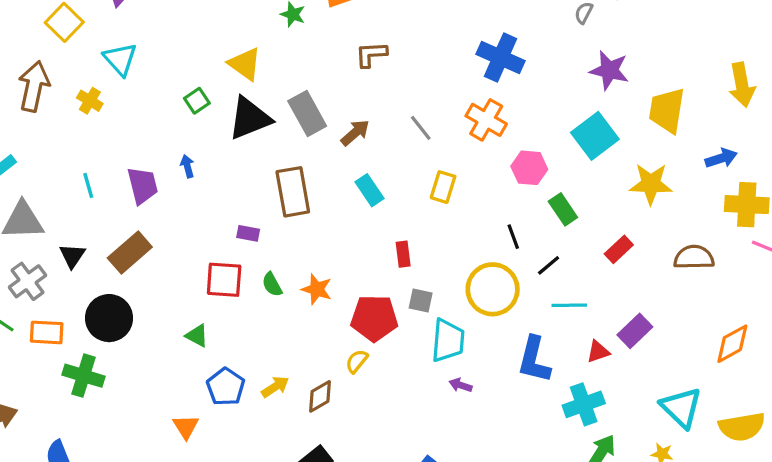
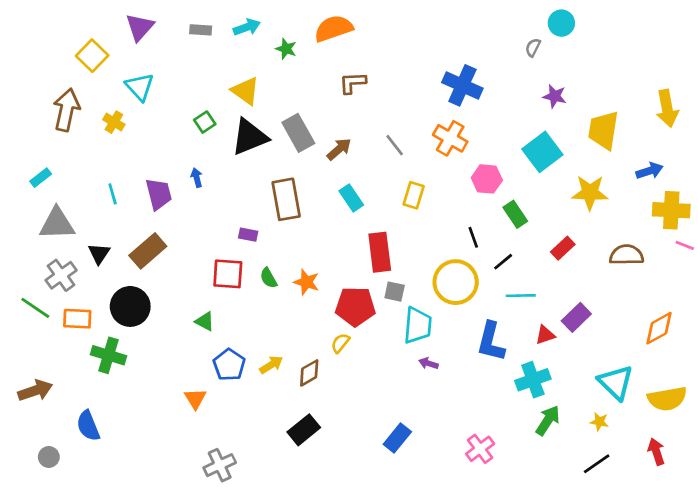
purple star: (609, 70) -> (555, 96), size x0.7
red rectangle: (403, 254) -> (380, 252), size x1.8

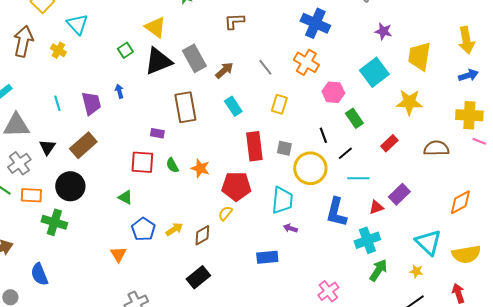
blue arrow: (650, 171) -> (468, 75), moved
gray square: (395, 292) -> (284, 148), moved
blue rectangle: (397, 438) -> (267, 257), moved, turned 45

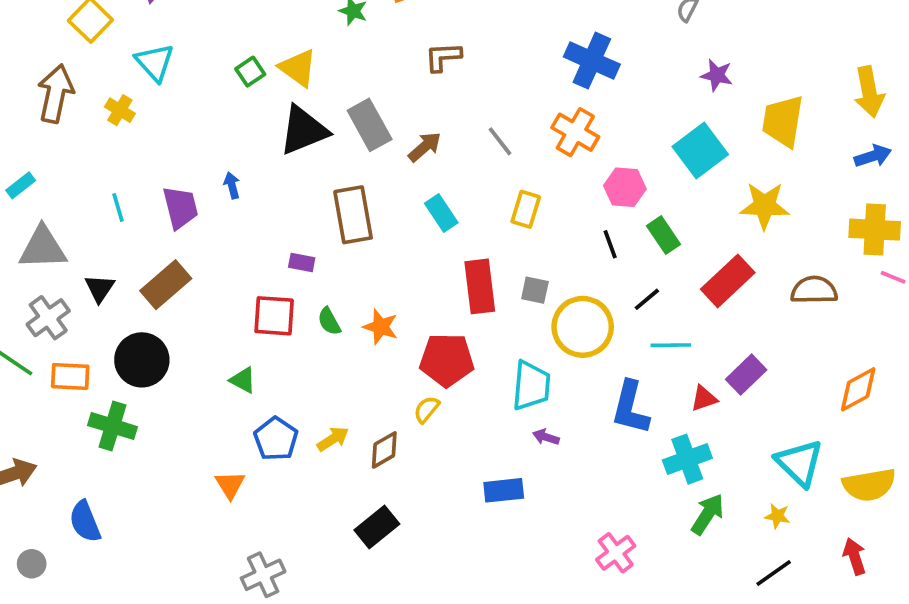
green square: (125, 50) -> (250, 72), moved
black line: (323, 135) -> (610, 244), moved
red rectangle: (389, 143) -> (728, 281), size x1.6

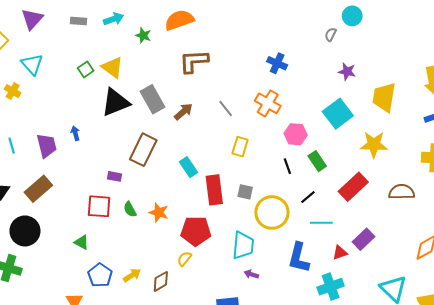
brown L-shape: (443, 57) -> (194, 61), size x1.4
blue cross: (592, 61) -> (277, 63), size x0.7
cyan rectangle: (441, 213) -> (189, 167), moved
brown rectangle: (353, 215) -> (143, 150), turned 36

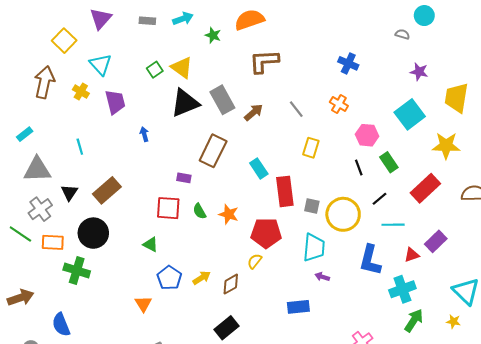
gray semicircle: (331, 34) -> (402, 34), turned 80
orange cross: (268, 103) -> (339, 104), size x0.7
purple trapezoid: (47, 146) -> (115, 102), moved
gray square: (245, 192) -> (312, 206), moved

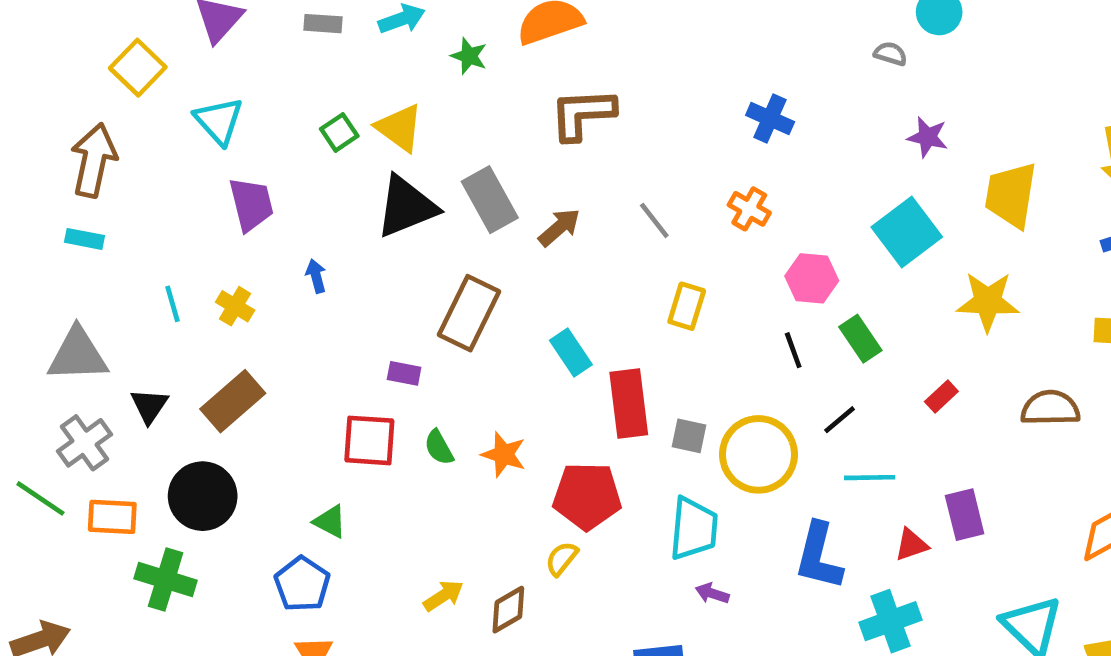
yellow cross: (81, 92) -> (235, 306), moved
cyan rectangle: (25, 134) -> (84, 239), moved, turned 49
red rectangle: (425, 188) -> (941, 396), size x0.5
purple rectangle: (436, 241) -> (965, 515), turned -60
blue pentagon: (169, 278) -> (302, 584), moved

